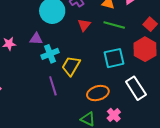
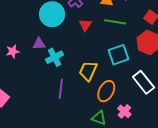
yellow trapezoid: (71, 66) -> (88, 71), moved
purple line: (53, 86) -> (61, 89), turned 30
orange ellipse: (98, 93) -> (106, 91), turned -40

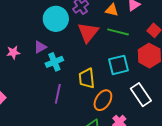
red triangle: (85, 25) -> (88, 32), size x1.6
purple triangle: (39, 44) -> (40, 47), turned -32
yellow trapezoid: (88, 71) -> (87, 78), turned -35

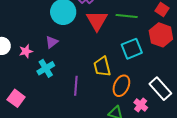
cyan cross: (54, 62) -> (46, 68), moved
white rectangle: (141, 95) -> (160, 89), moved

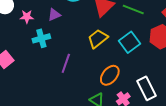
cyan square: (132, 49) -> (130, 42), turned -30
yellow trapezoid: (102, 66) -> (98, 39), moved, turned 50

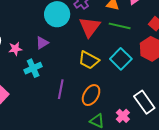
yellow trapezoid: (98, 39) -> (89, 60), turned -105
orange ellipse: (110, 75) -> (91, 95), moved

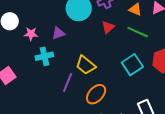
red triangle: (90, 27) -> (108, 27), size x0.6
yellow trapezoid: (89, 60) -> (86, 65), moved

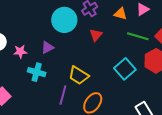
green line: (138, 32) -> (138, 36), moved
cyan cross: (44, 56) -> (37, 72), turned 36

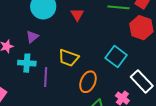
cyan square: (125, 69) -> (116, 56), moved
purple line: (63, 95) -> (46, 77), moved

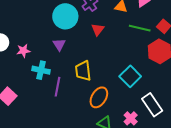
purple triangle: (32, 37) -> (59, 45), moved, turned -32
yellow trapezoid: (69, 58) -> (83, 71), turned 55

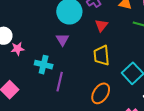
pink star: (23, 51) -> (18, 49), moved
yellow trapezoid: (83, 71) -> (102, 55), moved

